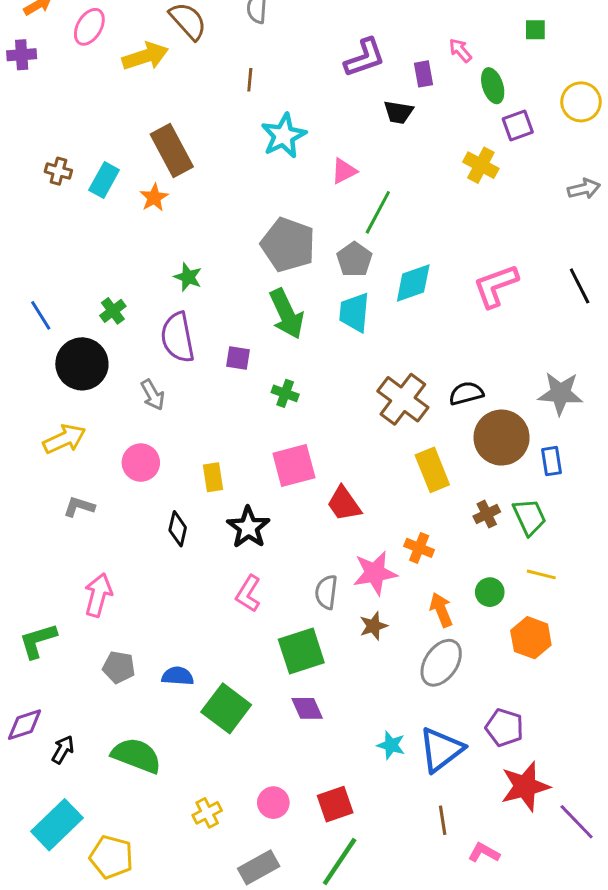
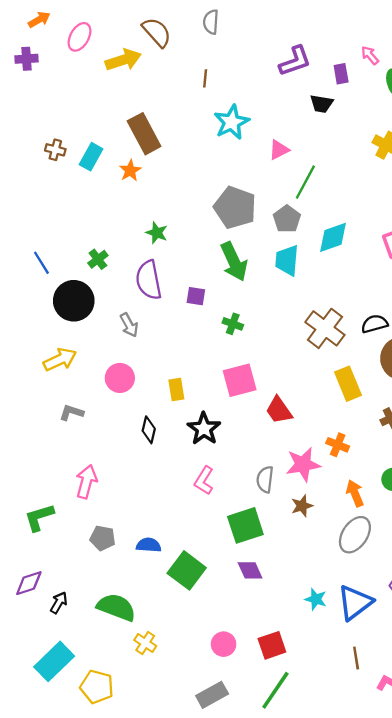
yellow cross: (207, 813) -> (145, 643), moved, turned -30

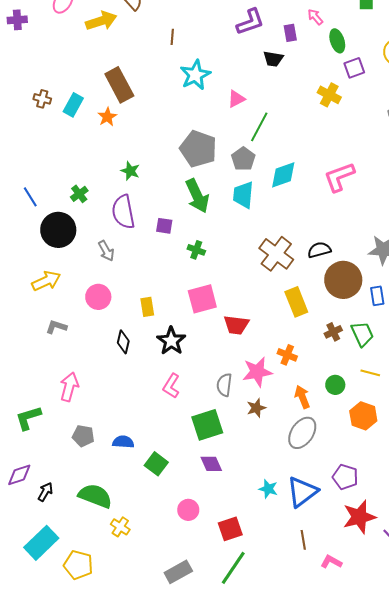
red trapezoid: (279, 410) -> (236, 325), turned -48
green square: (187, 570) -> (156, 464), size x0.7
pink circle: (224, 644) -> (188, 510), moved

